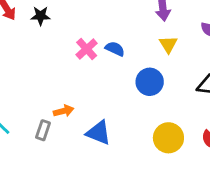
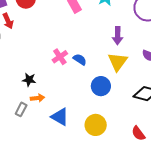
black star: (41, 16) -> (29, 80), moved
yellow triangle: (168, 44) -> (118, 62), size x1.5
yellow circle: (168, 138) -> (96, 125), moved

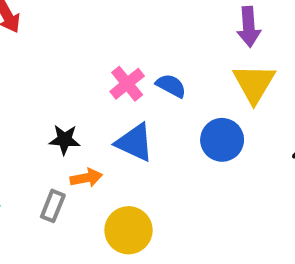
blue triangle: (60, 117) -> (135, 142), moved
yellow circle: (96, 125) -> (128, 230), moved

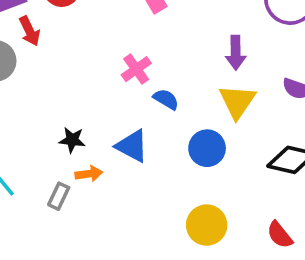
pink cross: (127, 84) -> (136, 69), moved
yellow circle: (128, 230) -> (207, 225), moved

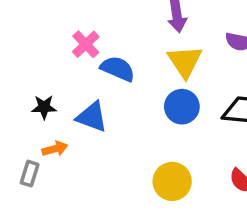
blue semicircle: (166, 99) -> (118, 69), size x1.4
black star: (72, 140) -> (44, 107), moved
blue circle: (207, 148) -> (182, 107), moved

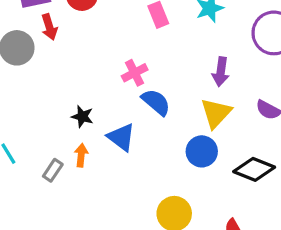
orange arrow: (55, 149) -> (81, 155), turned -85

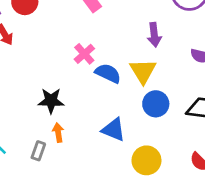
yellow triangle: (216, 113) -> (143, 71), moved
black star: (82, 116) -> (51, 101), size x1.4
blue triangle: (121, 137) -> (114, 130), moved

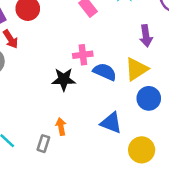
pink cross: (84, 54) -> (83, 55), turned 36
yellow triangle: (143, 71) -> (136, 69), turned 30
black star: (51, 101) -> (64, 79), moved

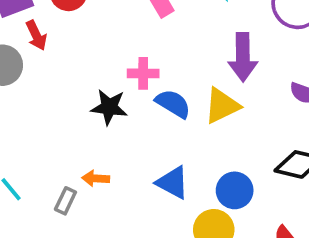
purple arrow: (146, 36) -> (243, 57), size x1.4
blue circle: (149, 98) -> (235, 190), moved
orange arrow: (61, 127) -> (96, 178), turned -84

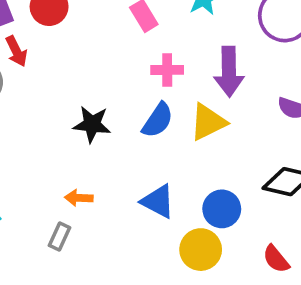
pink cross: (143, 73) -> (167, 70), moved
blue semicircle: (173, 104) -> (158, 120), turned 93
gray rectangle: (65, 201) -> (60, 237), moved

